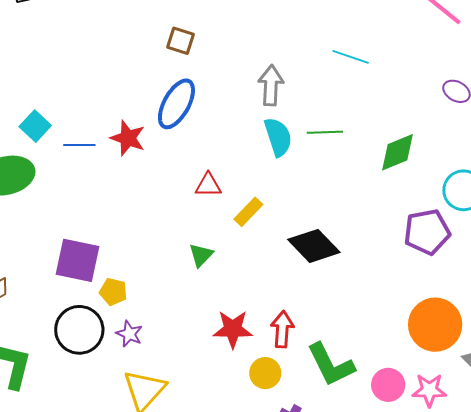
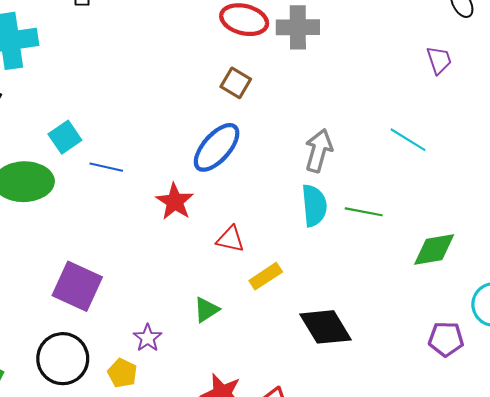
red star: (128, 138) -> (175, 202), moved
purple pentagon: (427, 232) -> (446, 339), size x0.7
yellow pentagon: (113, 292) -> (122, 373), moved
purple star: (129, 334) -> (148, 338), moved

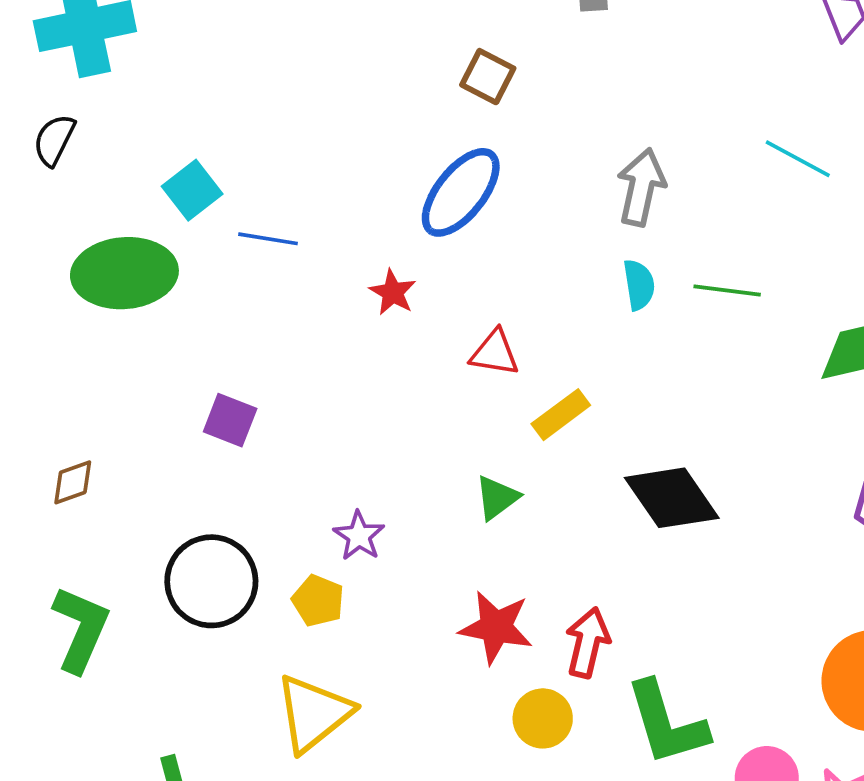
red star: (175, 202) -> (393, 292), size x0.7
cyan semicircle: (314, 206) -> (639, 285), size x0.7
purple square: (77, 286) -> (230, 420), moved, size x0.6
green triangle: (206, 310) -> (497, 498), moved

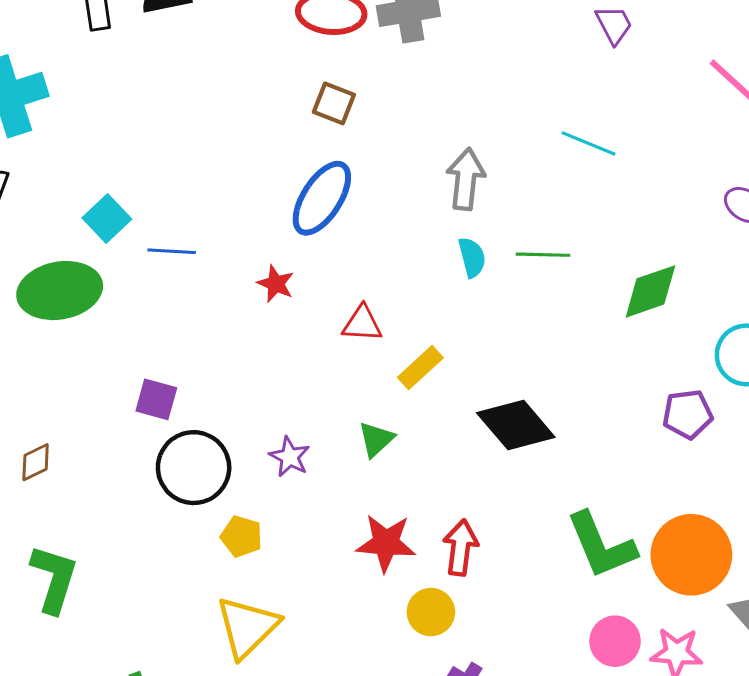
purple star: (359, 536) -> (290, 457), moved
black circle: (211, 581) -> (194, 468), moved
green L-shape: (667, 723) -> (601, 545), moved

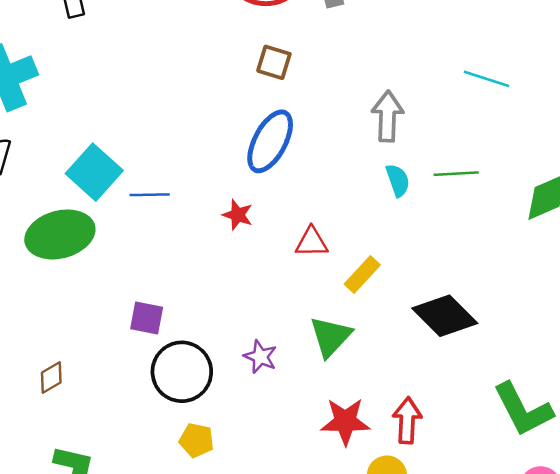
cyan square: (107, 219) -> (94, 172), size x1.4
green triangle: (376, 439) -> (330, 337), size x1.4
yellow pentagon: (242, 536) -> (197, 440), moved

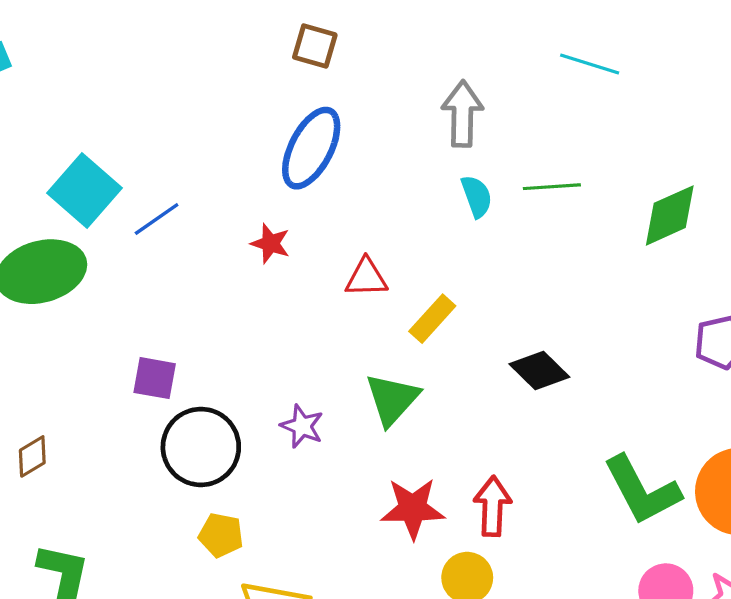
blue line: (150, 195) -> (157, 219), turned -33
black diamond: (445, 316) -> (539, 370), size x0.7

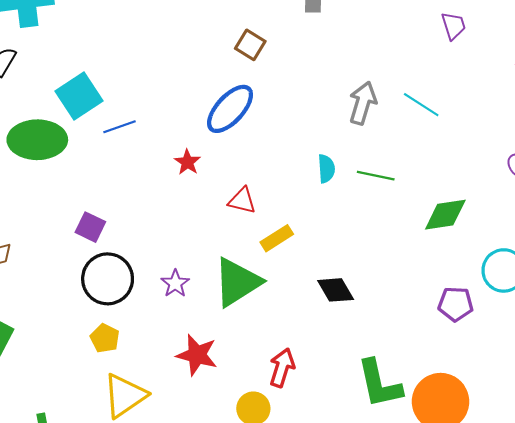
gray arrow: (462, 114) -> (363, 103), moved
green triangle: (392, 399) -> (237, 282), size x1.4
red star: (413, 509) -> (197, 355), moved

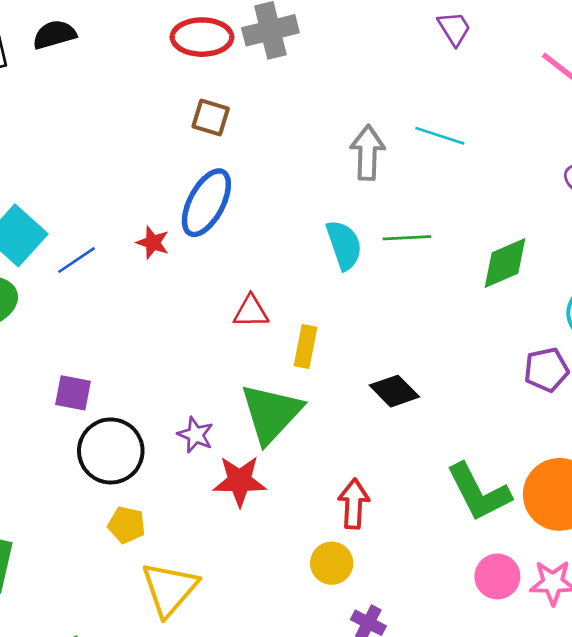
red star: (187, 162) -> (153, 243), moved
cyan semicircle: (326, 169) -> (344, 245), size x1.4
yellow rectangle: (277, 238) -> (306, 346), turned -32
red star: (197, 355) -> (240, 481), moved

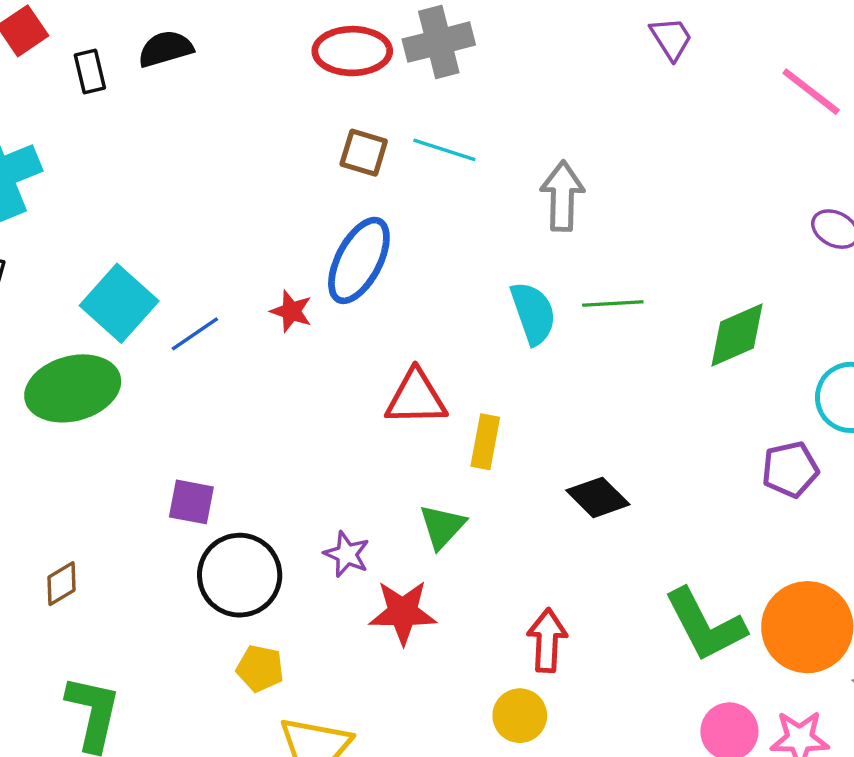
cyan line: (440, 136) -> (444, 150), moved
red triangle: (251, 312) -> (416, 398), size x1.4
green triangle: (271, 413) -> (442, 526), size x0.6

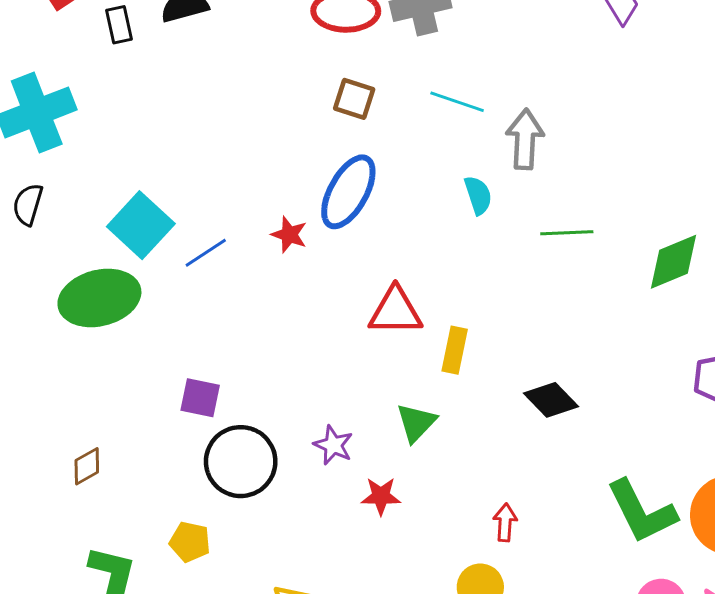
cyan line: (444, 150) -> (457, 102), moved
cyan semicircle: (533, 313) -> (478, 195), moved, size x0.7
red star: (403, 612) -> (381, 496), size x0.7
red arrow: (547, 640) -> (505, 523), size x0.7
yellow pentagon: (260, 668) -> (190, 542), moved

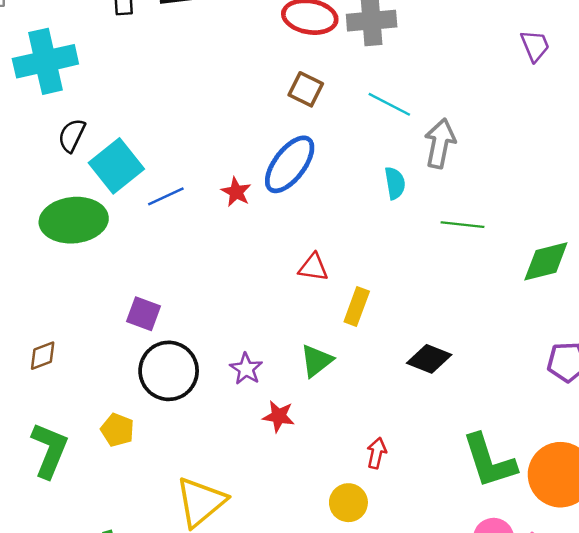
black semicircle: (28, 204) -> (72, 135), moved
red triangle: (395, 311) -> (313, 267), size x0.7
black diamond: (551, 400) -> (429, 359), turned -33

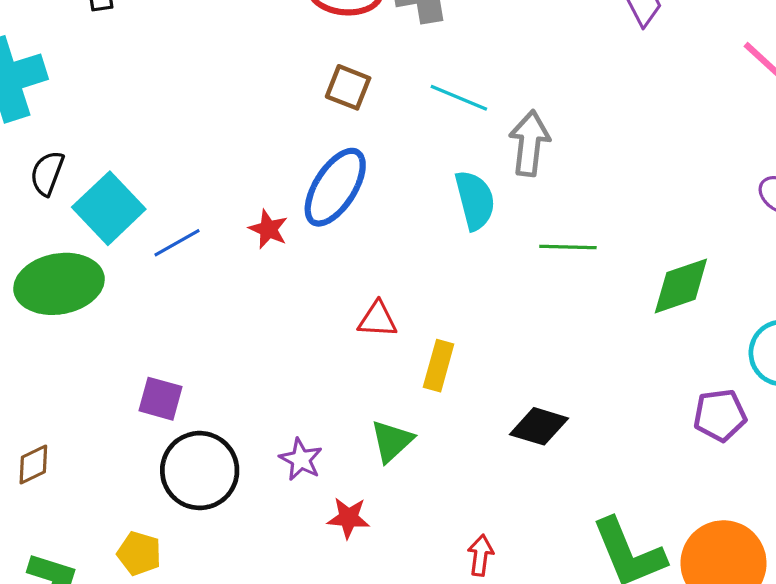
cyan semicircle: (395, 183) -> (475, 200), size x1.4

